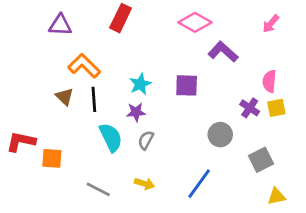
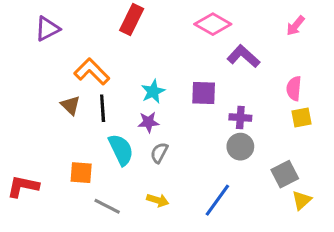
purple triangle: (60, 25) -> (47, 29), moved, turned -30
purple cross: (250, 108) -> (240, 118), moved, turned -30
red L-shape: (21, 142) -> (23, 186), moved
orange square: (52, 158) -> (81, 173), moved
yellow triangle: (276, 196) -> (302, 200), moved, turned -30

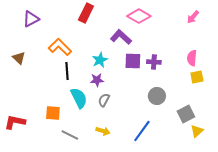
purple L-shape: (243, 56) -> (121, 37), moved
brown triangle: (70, 105) -> (19, 58), moved
purple cross: (240, 118) -> (154, 62), moved

